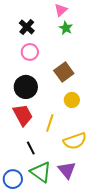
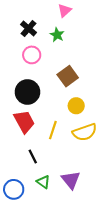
green star: (66, 28) -> (57, 35), moved
yellow semicircle: (75, 141) -> (85, 132), moved
green triangle: (41, 172) -> (43, 182), size x0.6

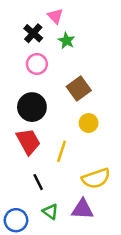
pink triangle: (65, 10) -> (55, 16), moved, turned -32
yellow semicircle: (85, 132) -> (96, 178), moved
purple triangle: (71, 180) -> (82, 209), turned -48

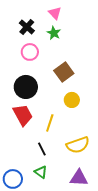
pink triangle: (55, 16) -> (55, 13), moved
black line: (38, 182) -> (42, 149), moved
purple triangle: (82, 209) -> (79, 178), moved

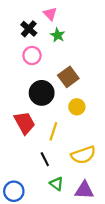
pink triangle: (55, 13) -> (50, 14), moved
black circle: (26, 87) -> (42, 93), moved
green triangle: (41, 172) -> (57, 184), moved

